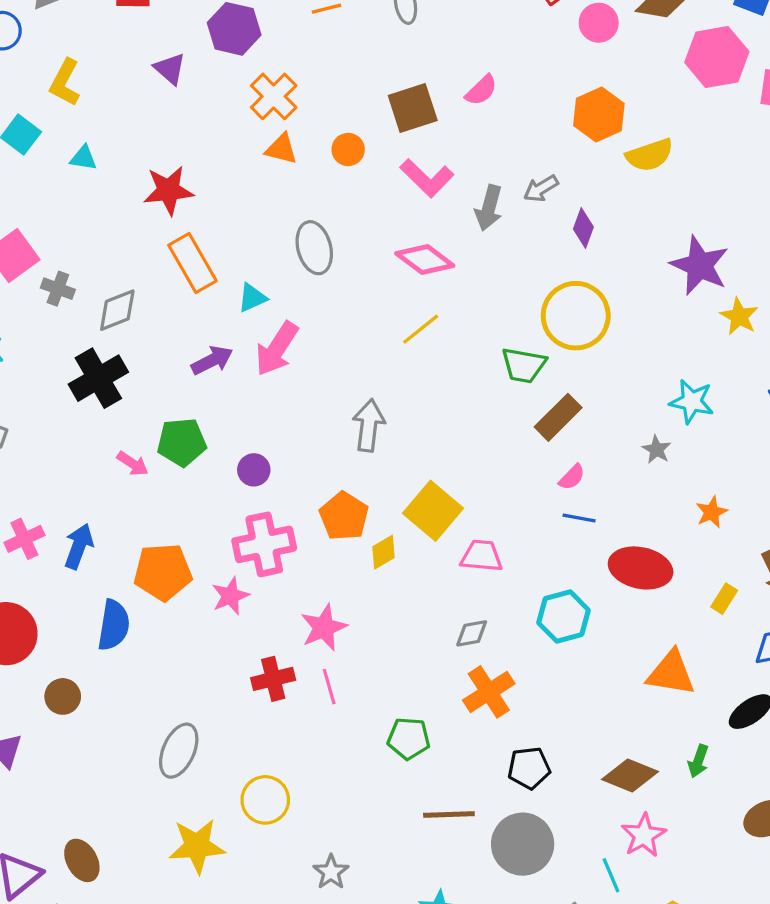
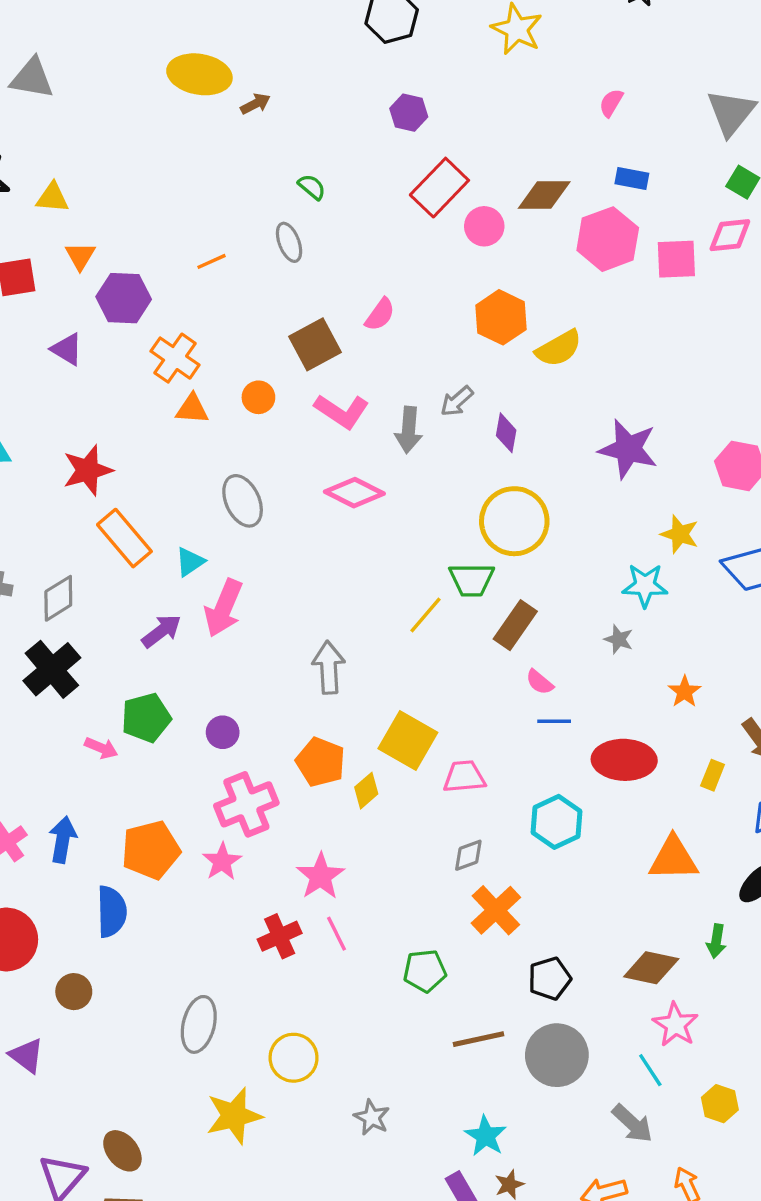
yellow star: (739, 316) -> (680, 534), moved
yellow line: (421, 329) -> (426, 615), moved
pink semicircle: (572, 477) -> (540, 682), turned 96

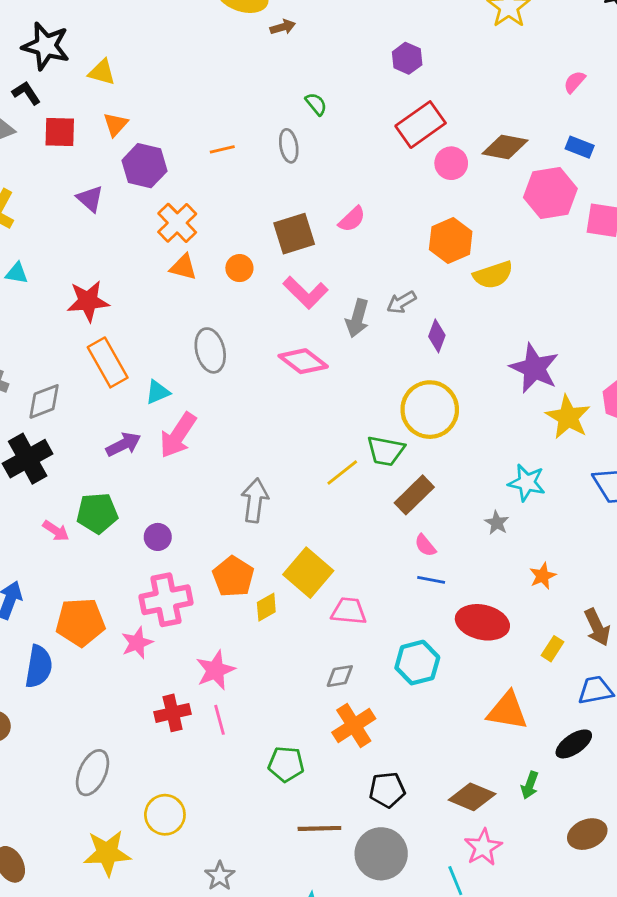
yellow star: (680, 534) -> (568, 417), moved, size x1.4

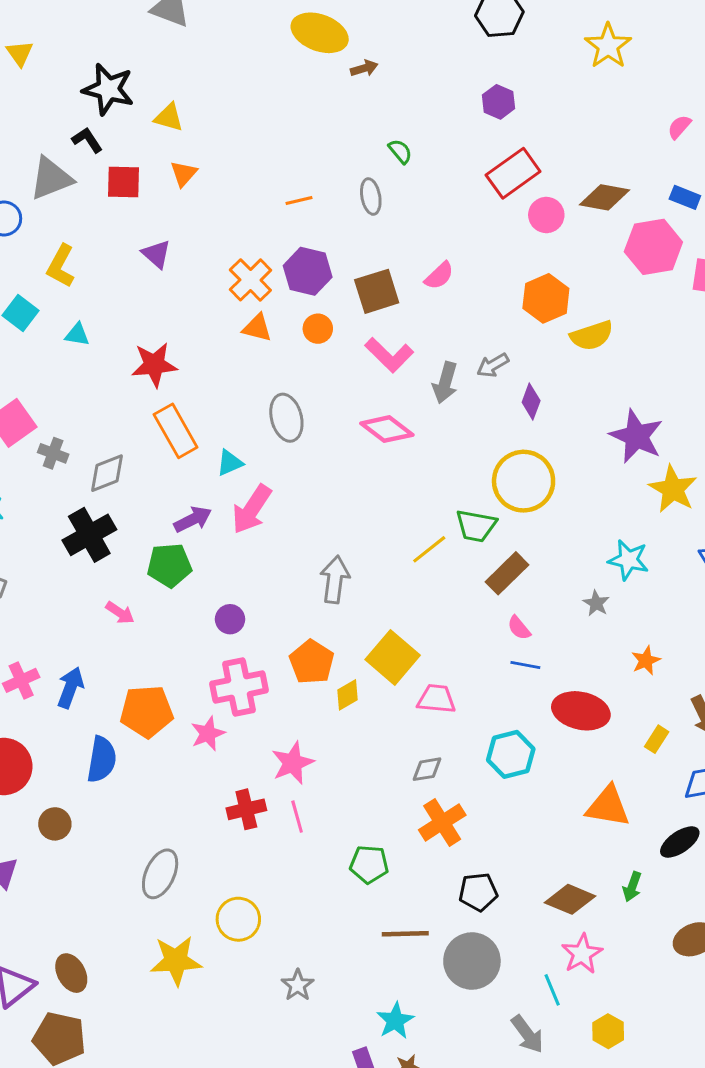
purple hexagon: (144, 166) -> (308, 271), moved
green pentagon: (97, 513) -> (169, 565), moved

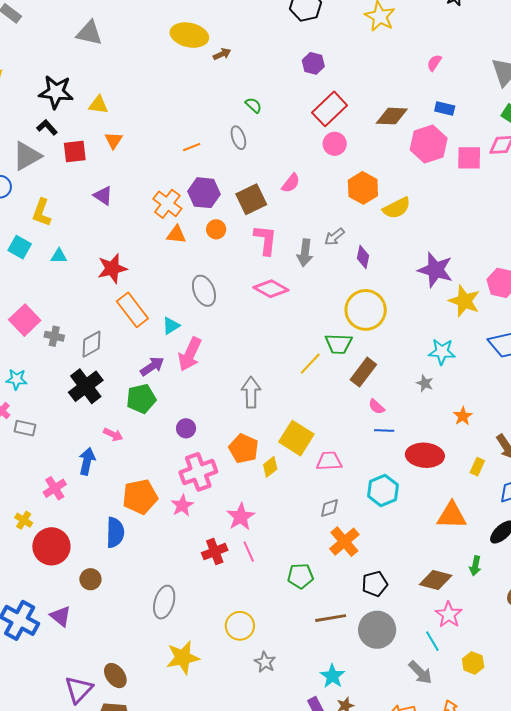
pink circle: (546, 215) -> (335, 144), moved
pink L-shape: (389, 355) -> (265, 240), turned -120
blue arrow: (70, 688) -> (87, 461), moved
yellow circle: (238, 919) -> (240, 626), moved

